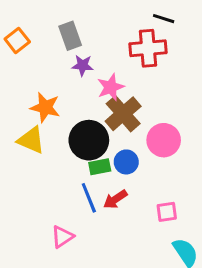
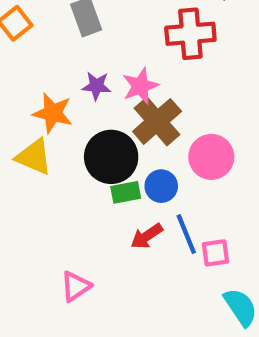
purple star: (83, 65) -> (97, 86), moved
blue line: (89, 198) -> (186, 234), moved

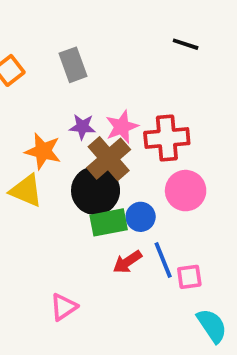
red cross: (190, 34) -> (167, 138), moved
brown cross: (157, 121) -> (109, 159), moved
green rectangle: (126, 192) -> (109, 222), size x1.4

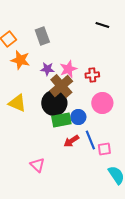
red cross: (167, 138) -> (92, 75), size x0.6
orange star: (43, 151) -> (20, 60), moved
pink triangle: (64, 307) -> (37, 165), turned -42

